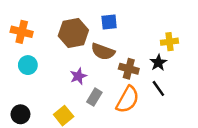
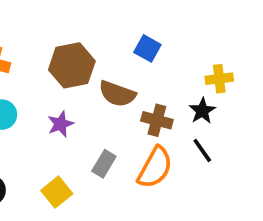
blue square: (109, 22) -> (147, 48), moved, turned 35
purple star: (78, 76) -> (61, 124), moved

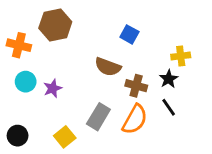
brown hexagon: (72, 65) -> (55, 25), moved
purple star: (61, 124) -> (53, 88), moved
gray rectangle: (104, 164) -> (98, 117), size x1.4

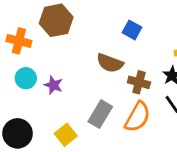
purple star: (53, 88) -> (53, 85), turned -30
black circle: (18, 136) -> (18, 133), size x1.4

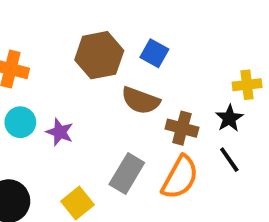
brown hexagon: (56, 20) -> (99, 55), moved
blue square: (132, 30) -> (154, 53), moved

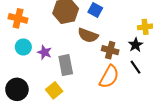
gray rectangle: (127, 173) -> (66, 65), moved, turned -42

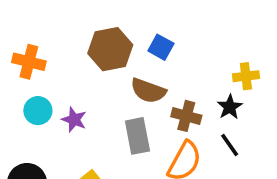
gray rectangle: (66, 65) -> (137, 136), moved

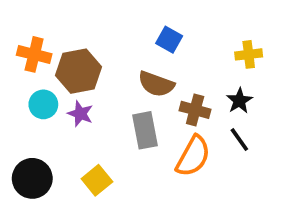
brown hexagon: (110, 49) -> (78, 71), moved
yellow cross: (246, 76) -> (249, 54), moved

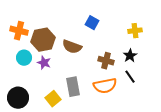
brown semicircle: (156, 84) -> (72, 47), moved
gray rectangle: (145, 130) -> (73, 87), moved
orange semicircle: (193, 156) -> (105, 86), turned 50

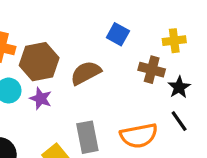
yellow cross: (135, 31) -> (174, 41), moved
brown semicircle: (72, 47) -> (86, 73), turned 132
brown cross: (106, 61) -> (152, 70), moved

